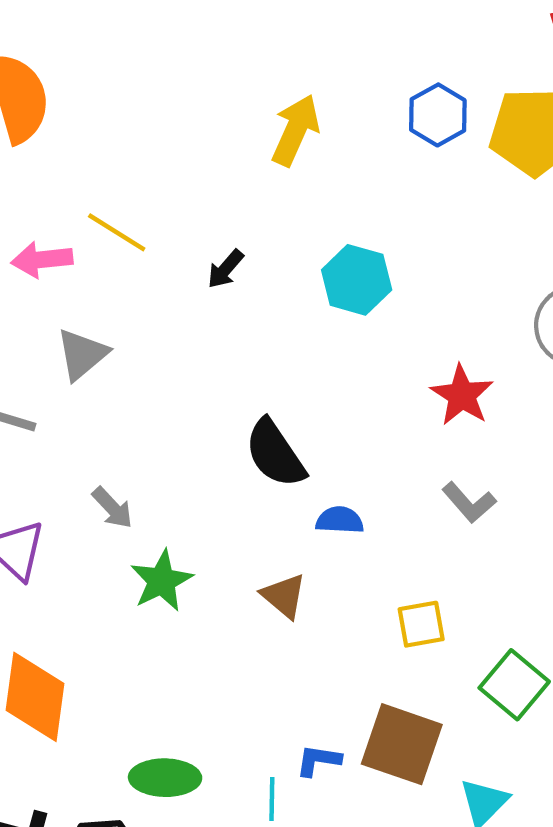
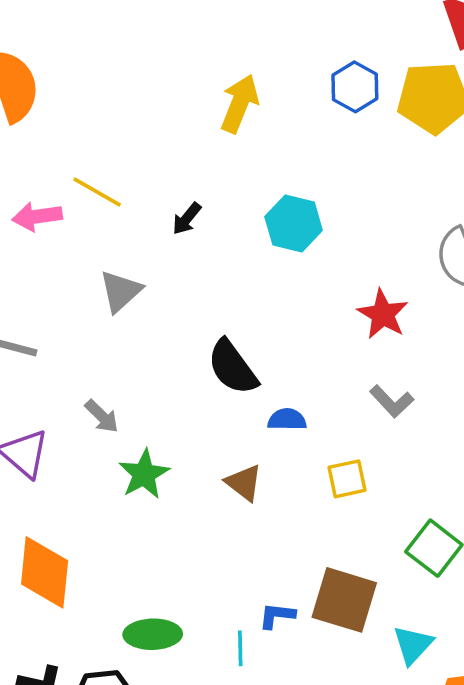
gray triangle: (82, 354) -> (121, 291), moved
yellow square: (421, 624) -> (347, 479), moved

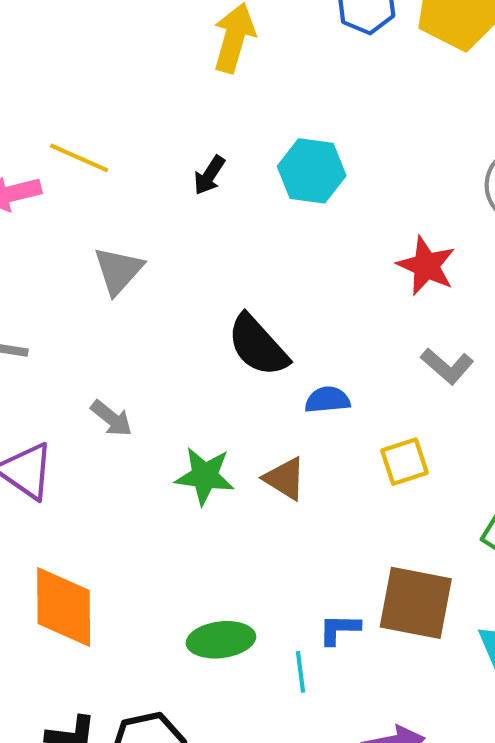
black arrow: (187, 219) -> (209, 175), moved
green star: (144, 474) -> (205, 476), moved, turned -30
green ellipse: (153, 634) -> (221, 640), moved

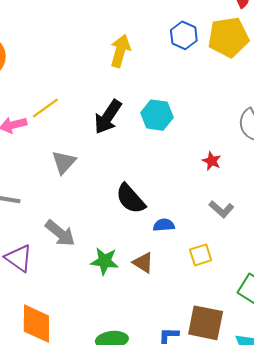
yellow line: (79, 158) -> (45, 108), turned -60
black arrow: (209, 175) -> (108, 117), size x1.8
red star: (426, 266) -> (212, 161), size x0.7
gray arrow: (111, 418) -> (60, 233), size x1.5

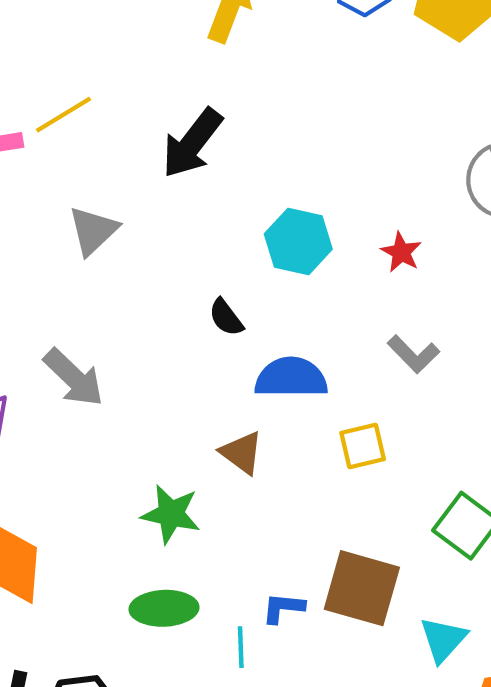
cyan hexagon: (157, 115) -> (298, 242), moved
black semicircle: (131, 199) -> (226, 317), size x0.6
blue semicircle: (164, 225) -> (291, 378), size x1.6
green star: (105, 261) -> (171, 514), moved

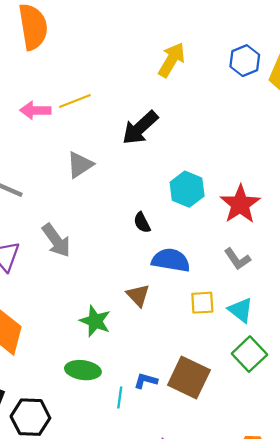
red star: (401, 252) -> (240, 204), size x1.8
cyan triangle: (443, 639) -> (241, 310), moved, turned -44

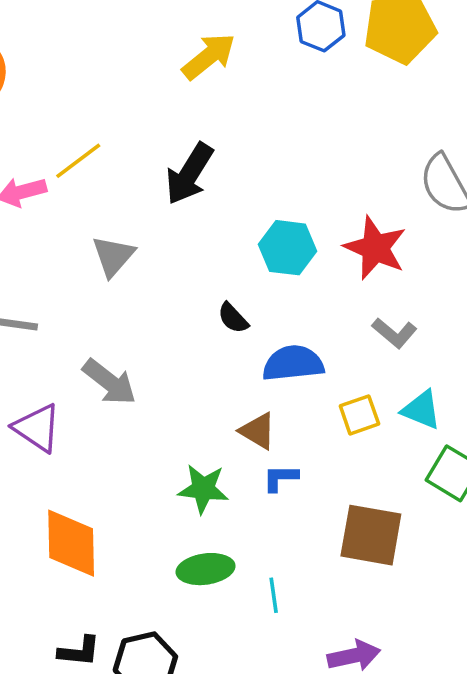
yellow arrow: (172, 60) -> (209, 56), turned 36
blue L-shape: (146, 381) -> (280, 478), moved

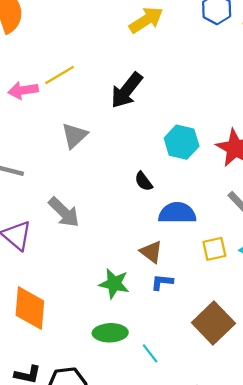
brown square: (371, 535) -> (213, 323), turned 30
cyan line: (274, 595) -> (150, 353), turned -36

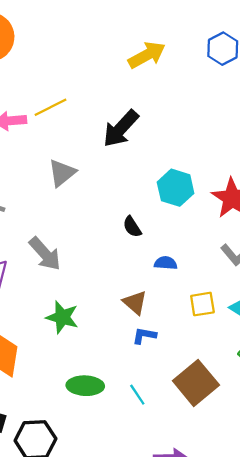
blue semicircle: (177, 213) -> (166, 263), size x0.6
green star: (114, 284) -> (62, 317), moved
cyan line: (150, 353) -> (137, 395), moved

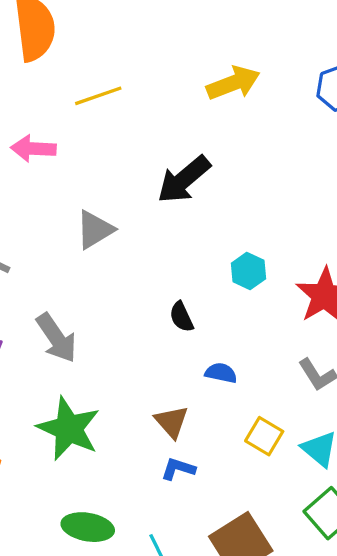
yellow line: (51, 107) -> (98, 96), moved
cyan hexagon: (176, 188) -> (248, 271), size x0.7
yellow square: (202, 304) -> (264, 436), turned 32
green star: (62, 317) -> (69, 429), size x1.4

